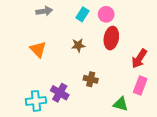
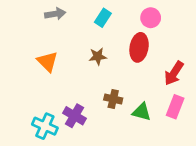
pink circle: (106, 14) -> (151, 18), moved
cyan cross: (36, 101) -> (45, 126), turned 30
green triangle: (121, 104) -> (142, 112), moved

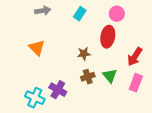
brown star: (98, 56) -> (84, 54), moved
brown cross: (113, 99) -> (88, 77), turned -32
green triangle: (142, 112) -> (110, 76), moved, turned 35

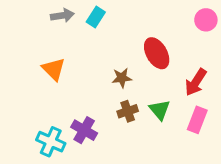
cyan rectangle: (80, 14) -> (96, 17), moved
pink circle: (117, 14) -> (206, 20), moved
red ellipse: (108, 37) -> (157, 53), turned -40

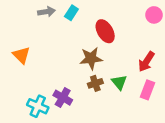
red ellipse: (157, 53) -> (105, 31), moved
orange triangle: (54, 69) -> (21, 55), moved
brown star: (122, 78) -> (91, 58), size x1.5

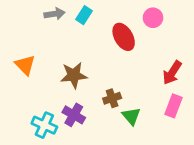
pink circle: (154, 15) -> (153, 18), moved
brown star: (91, 58) -> (74, 75), moved
green triangle: (119, 82) -> (131, 116), moved

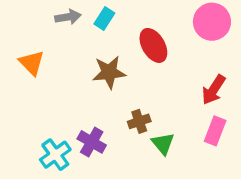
pink circle: (153, 18) -> (212, 22), moved, size x1.5
orange triangle: (25, 65) -> (32, 63), moved
brown star: (74, 75) -> (109, 72), moved
cyan cross: (44, 125) -> (55, 155), turned 30

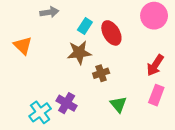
cyan rectangle: (104, 19) -> (85, 26), moved
brown cross: (139, 121) -> (101, 73), moved

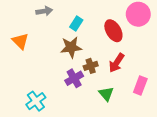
red ellipse: (111, 33) -> (113, 31), moved
red arrow: (155, 65) -> (117, 63), moved
purple cross: (67, 103) -> (74, 78), moved, turned 30

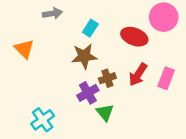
red ellipse: (113, 31) -> (134, 37), turned -40
pink rectangle: (140, 86) -> (166, 78), moved
green triangle: (106, 94) -> (105, 112), moved

